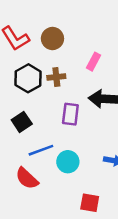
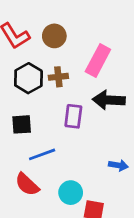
pink rectangle: (94, 62) -> (98, 60), size x1.6
black square: (22, 122) -> (22, 124), turned 30
cyan circle: (68, 162) -> (71, 193), moved

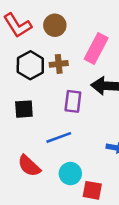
blue line: (42, 154) -> (59, 137), moved

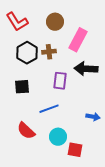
brown circle: (55, 25) -> (55, 22), moved

